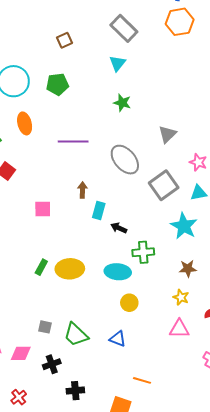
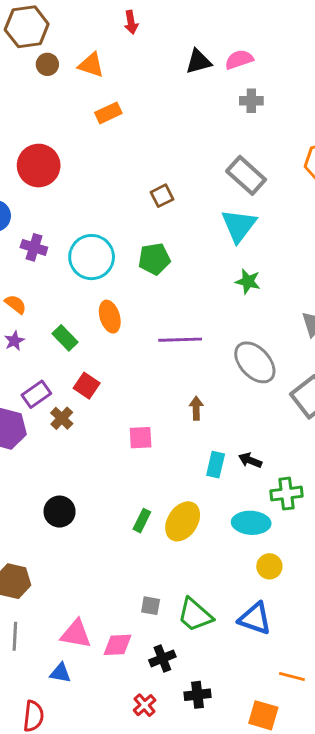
cyan triangle: (117, 63) -> (239, 225), size x1.5
cyan rectangle: (99, 211) -> (216, 465), moved
yellow ellipse: (70, 269) -> (183, 521), turned -52
blue triangle: (118, 339) -> (255, 619), size x1.4
red cross: (19, 397) -> (145, 705), moved

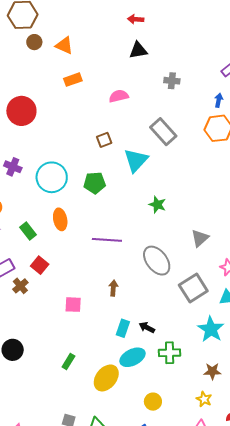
red arrow: (131, 22) -> (136, 19), moved, turned 98
pink semicircle: (239, 60) -> (119, 96), moved
cyan triangle: (239, 225) -> (136, 160), moved
yellow ellipse: (183, 521) -> (106, 378), moved
cyan ellipse: (251, 523) -> (132, 357), moved, turned -35

